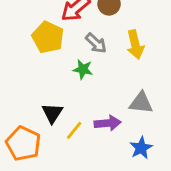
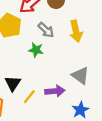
gray triangle: (141, 103) -> (80, 76), turned 30

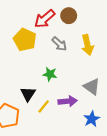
green star: (36, 50) -> (50, 74), moved

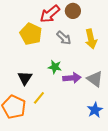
black triangle: (28, 94) -> (25, 78), moved
purple arrow: (68, 101) -> (72, 78), moved
yellow line: (44, 106) -> (39, 98), moved

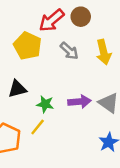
green star: (55, 67) -> (45, 104), moved
black triangle: (25, 78) -> (17, 89), moved, turned 42

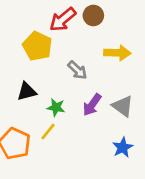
gray arrow: (69, 51) -> (77, 70), moved
yellow arrow: (104, 52) -> (117, 53), turned -75
purple arrow: (79, 102) -> (92, 105), turned 130

